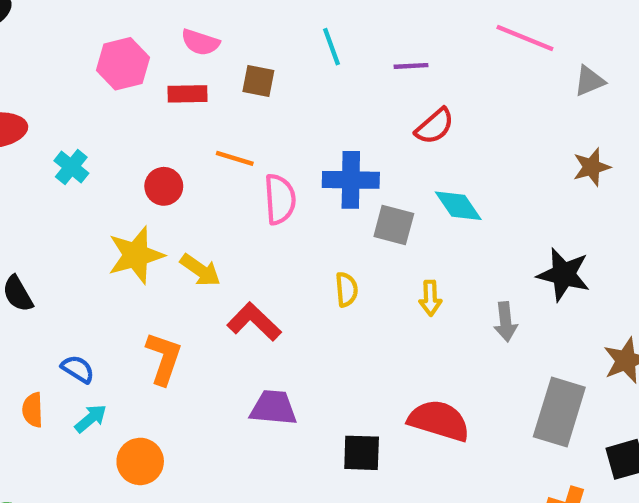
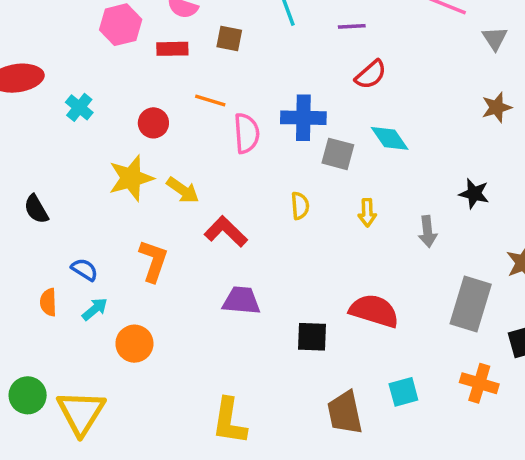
gray triangle: (589, 81) -> (495, 38), turned -40
black star: (564, 274) -> (474, 194), size x0.7

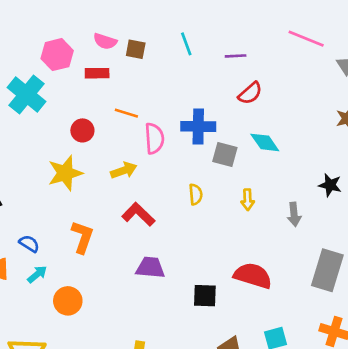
brown square: (229, 38) -> (136, 49), moved
cyan cross: (79, 107) -> (27, 95), moved, size x1.8
yellow arrow: (183, 190) -> (124, 170), moved, turned -55

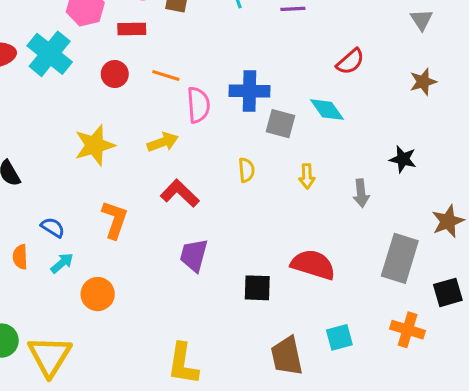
red semicircle: (250, 93) -> (350, 62), moved
red circle: (82, 130) -> (115, 74), moved
purple trapezoid: (150, 268) -> (194, 255), turned -80

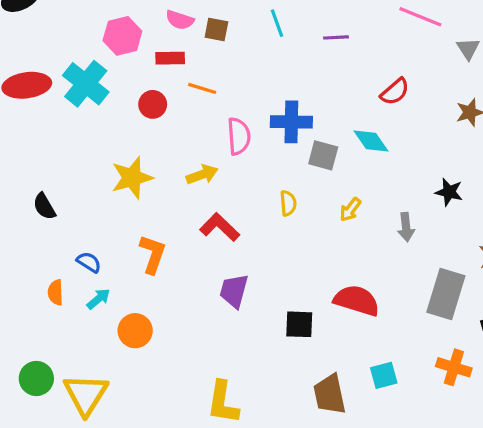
orange line: (166, 76) -> (202, 88), moved
yellow arrow: (307, 176) -> (350, 210), turned 40

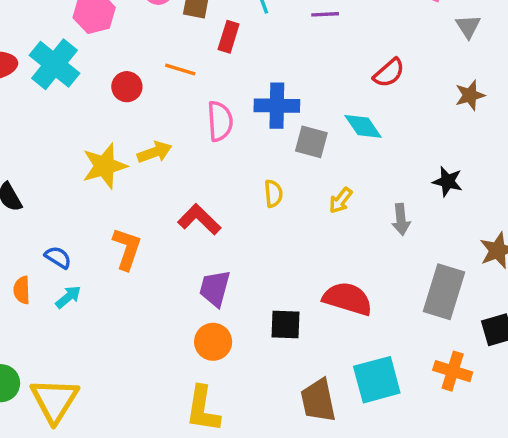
red rectangle: (170, 58) -> (229, 37), moved, turned -72
yellow arrow: (202, 175) -> (154, 152), moved
orange circle: (135, 331) -> (213, 342), moved
cyan square: (384, 375) -> (377, 380), size x1.6

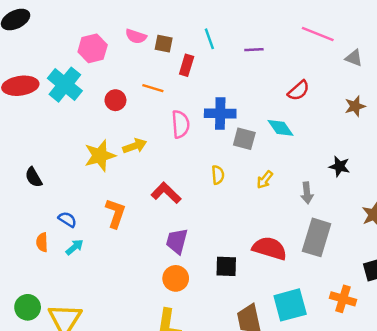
gray triangle: (468, 26) -> (354, 58), turned -36
gray rectangle: (444, 292) -> (317, 237), moved

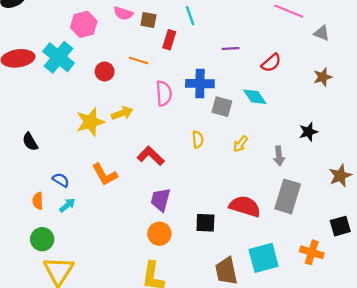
purple line: (254, 50) -> (231, 48), moved
black star: (339, 166) -> (308, 132), turned -30
orange L-shape: (115, 213) -> (105, 175), turned 132
green circle: (28, 307) -> (42, 239), moved

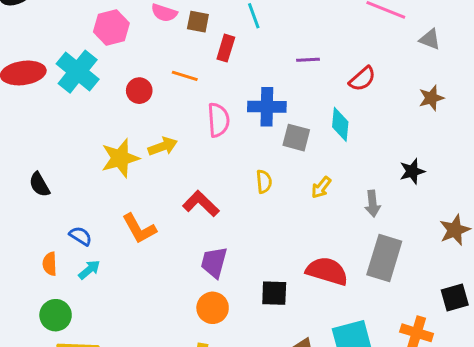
cyan diamond: (255, 97) -> (340, 124), turned 40

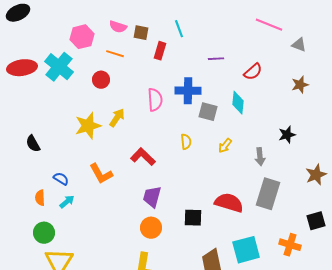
orange line: (185, 76) -> (115, 54), moved
yellow arrow: (163, 146) -> (117, 118), turned -36

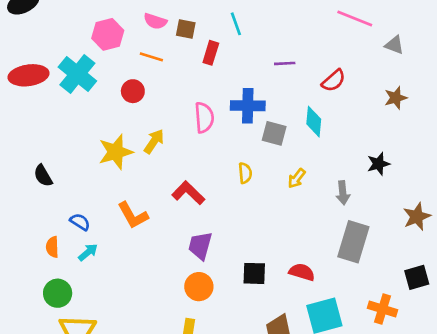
red semicircle: (229, 203) -> (302, 272), moved, size x0.7

